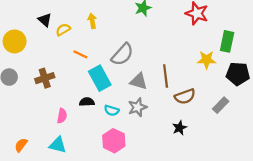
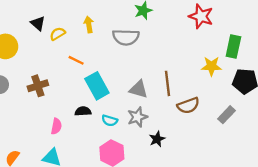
gray semicircle: (122, 54) -> (126, 37), moved, turned 50
black star: (180, 128) -> (157, 139), moved

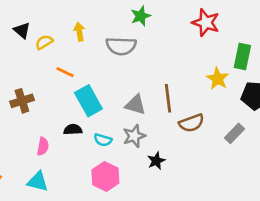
yellow star: (211, 66) -> (218, 79), turned 30

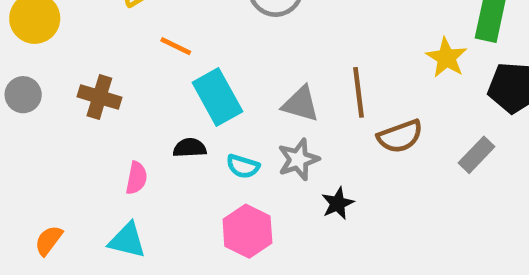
brown cross: (22, 101) -> (99, 97), turned 35

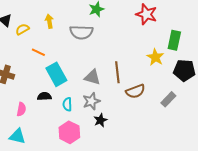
cyan semicircle: (243, 166) -> (67, 104), turned 72
black star: (338, 203) -> (100, 120), moved

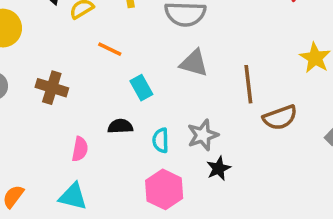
cyan rectangle: (56, 74) -> (141, 88), size x0.6
gray triangle: (92, 77) -> (194, 63), moved

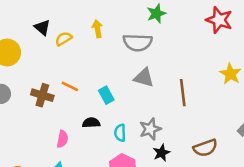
orange line: (110, 49) -> (70, 86), moved
brown semicircle: (280, 118) -> (205, 148), moved

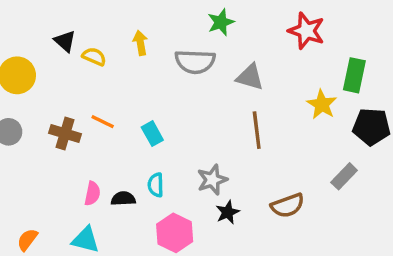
yellow semicircle: (64, 39) -> (94, 56), turned 54
gray triangle: (144, 78) -> (250, 77), moved
black semicircle: (91, 123) -> (123, 199), moved
cyan semicircle: (120, 133) -> (156, 185), moved

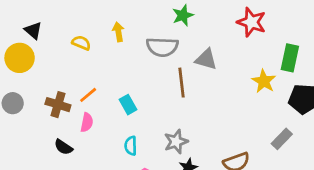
black triangle: (65, 41) -> (33, 30), moved
orange line: (103, 122) -> (88, 95), turned -66
brown line: (257, 130) -> (181, 83), moved
pink semicircle: (92, 193) -> (87, 122), moved
black semicircle: (123, 199) -> (63, 147), moved, turned -144

